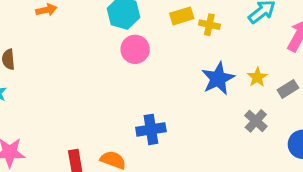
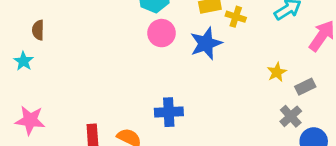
blue star: (218, 79) -> (206, 43), moved
gray cross: (256, 121) -> (291, 116), moved

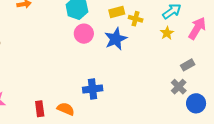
yellow star: (277, 72) -> (167, 33), moved

